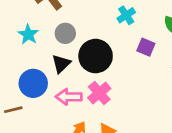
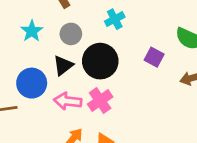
cyan cross: (126, 15) -> (115, 19), moved

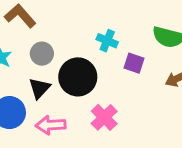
cyan cross: (115, 19) -> (107, 41), moved, turned -30
pink cross: (100, 101) -> (104, 117), moved

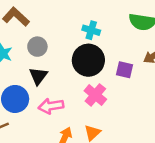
purple square: (134, 63) -> (125, 70), moved
black circle: (78, 77) -> (88, 60), moved

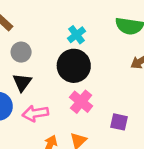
cyan cross: (91, 30) -> (77, 35), turned 36
purple square: (125, 70) -> (119, 122), moved

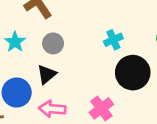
black circle: (74, 66) -> (133, 73), moved

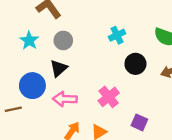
black circle: (133, 73) -> (135, 64), size x0.7

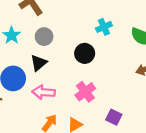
cyan cross: (117, 35) -> (104, 27), moved
black circle: (135, 64) -> (85, 53), moved

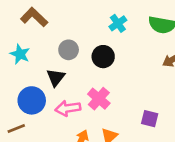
gray circle: (44, 37) -> (69, 50), moved
pink cross: (85, 92) -> (99, 99), moved

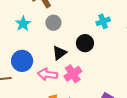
gray circle: (69, 50) -> (53, 23), moved
black triangle: (56, 78) -> (59, 53), moved

